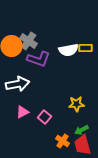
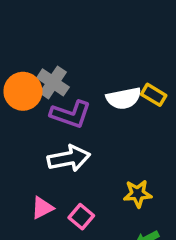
yellow rectangle: (85, 48) -> (154, 95), turned 32
white arrow: (17, 84) -> (69, 158), moved

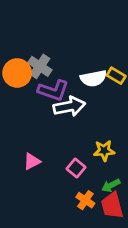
white arrow: (69, 158) -> (69, 106), moved
pink square: (81, 217) -> (76, 168), moved

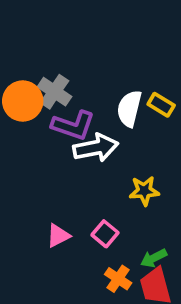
white semicircle: (93, 78) -> (129, 108), turned 115
yellow star: (104, 151) -> (144, 191), moved
pink triangle: (32, 161) -> (58, 236), moved

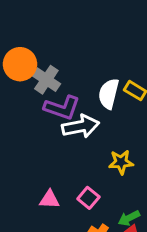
orange circle: (23, 101) -> (20, 64), moved
pink triangle: (58, 236) -> (50, 199), turned 30

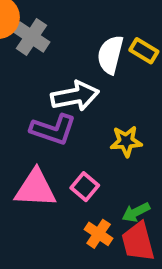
purple L-shape: (62, 108) -> (53, 129), moved
pink triangle: (50, 199) -> (36, 189), size x1.6

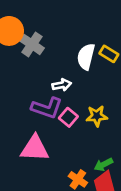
white arrow: (75, 96) -> (62, 85), size x0.6
pink square: (85, 187) -> (68, 117), moved

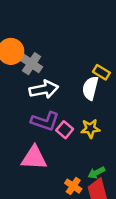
white semicircle: (86, 57) -> (90, 88), moved
white arrow: (62, 85) -> (44, 89), moved, size x1.6

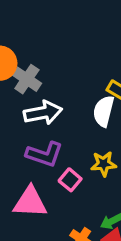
pink square: (65, 130) -> (70, 180), moved

